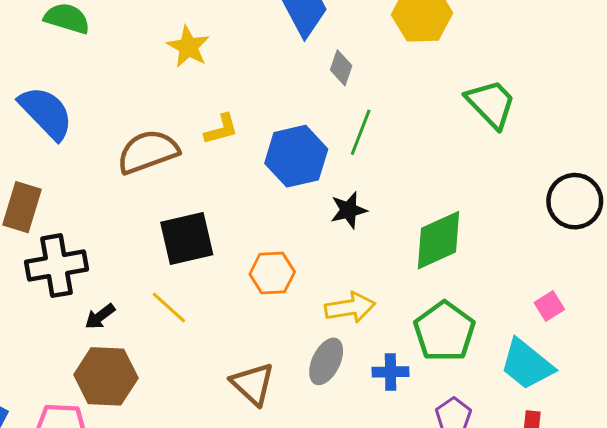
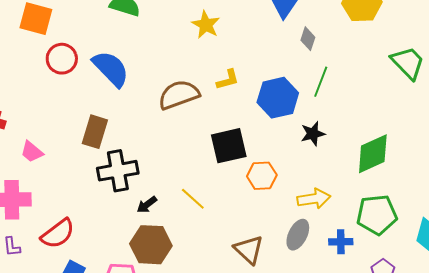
black square: (187, 239) -> (229, 146), moved
green pentagon: (444, 331) -> (377, 215), turned 30

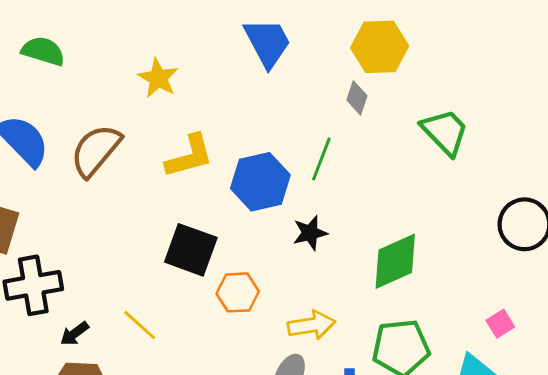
gray diamond: (308, 39) -> (357, 98), moved
yellow L-shape: (228, 80) -> (189, 156), size x1.5
brown semicircle: (179, 95) -> (96, 150), moved, turned -30
black square: (229, 146) -> (191, 250), turned 33

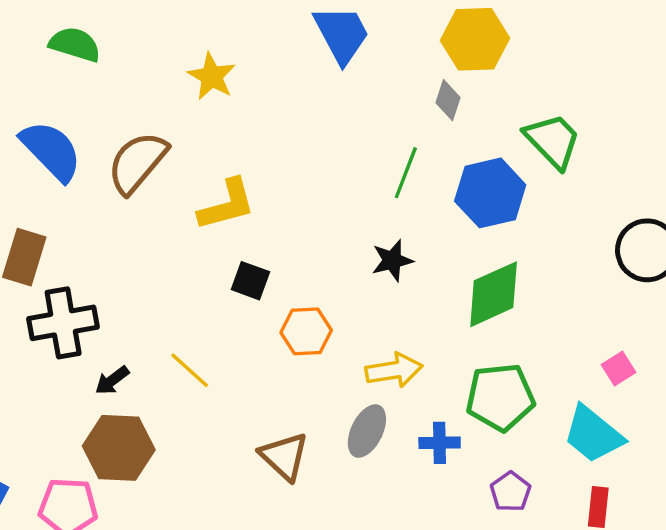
yellow L-shape: (189, 156) -> (227, 205), moved
blue hexagon: (260, 182) -> (490, 193), moved
black square: (191, 250) -> (250, 281), size x0.6

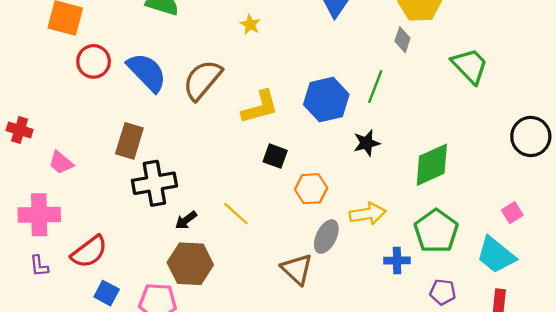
yellow star: (212, 76) -> (250, 24), size x0.7
blue hexagon: (490, 193) -> (326, 100), moved
green pentagon: (500, 397) -> (436, 231), turned -30
gray ellipse: (367, 431) -> (326, 237), moved
purple pentagon: (510, 492) -> (443, 292), turned -30

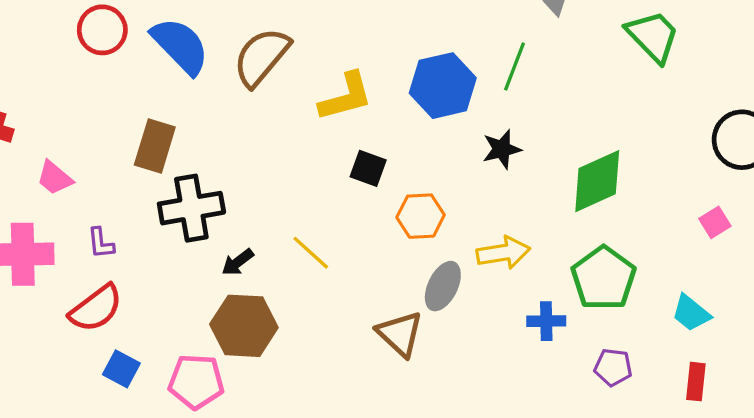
pink square: (512, 213) -> (715, 222), moved
cyan trapezoid: (496, 255) -> (691, 313), size x0.7
purple L-shape: (39, 266) -> (101, 243), moved

